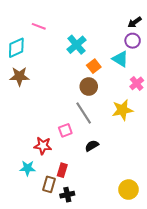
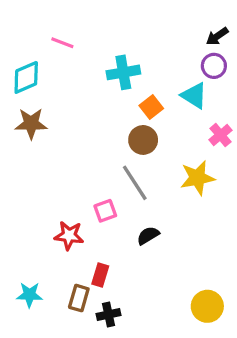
cyan cross: (76, 45) -> (123, 72), turned 30
cyan star: (28, 168) -> (29, 295), moved

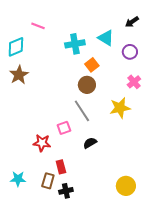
purple circle: (214, 66) -> (130, 52), moved
cyan triangle: (194, 96) -> (106, 38), moved
brown star: (31, 124) -> (19, 75), turned -30
red rectangle: (100, 275) -> (61, 167), turned -32

